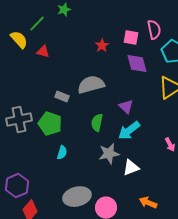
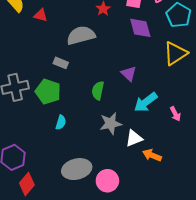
gray semicircle: (91, 85) -> (81, 35), moved
cyan arrow: (129, 131) -> (146, 102), moved
orange arrow: (148, 203) -> (152, 155), moved

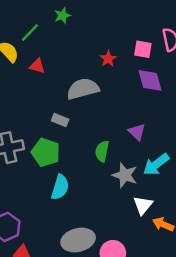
cyan semicircle: (61, 122) -> (60, 187), size x1.5
gray star: (111, 123) -> (125, 175), moved, turned 30
white triangle: (134, 138) -> (143, 205), turned -30

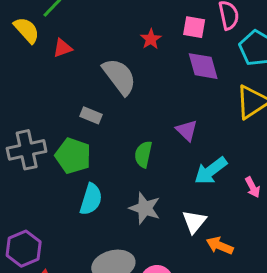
red triangle: (37, 66) -> (63, 48), turned -35
gray semicircle: (83, 89) -> (119, 76), turned 68
gray star: (125, 175) -> (145, 208), moved

